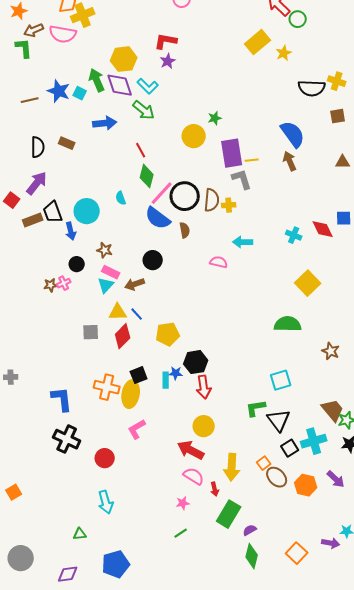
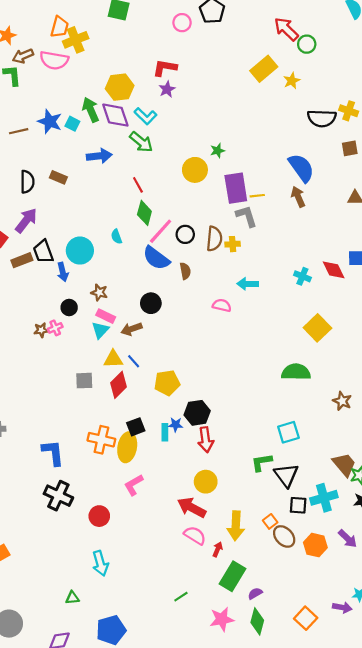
black circle: (185, 196) -> (185, 234), size x0.6
black square: (290, 448) -> (298, 505), turned 36
red arrow: (215, 489) -> (217, 549), turned -144
pink star: (183, 503) -> (222, 619), moved, size x1.6

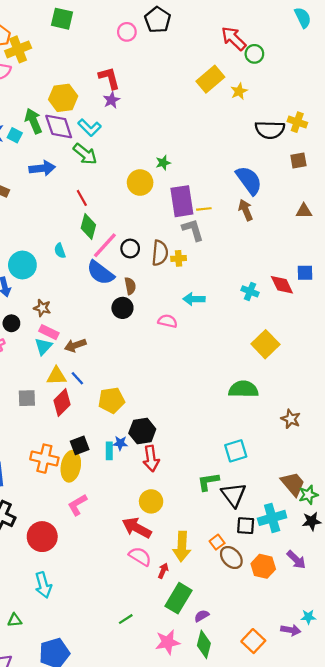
red L-shape: (165, 68) -> (109, 78), turned 65
black circle: (151, 303) -> (122, 308), moved
red circle: (99, 516) -> (42, 537), size x1.4

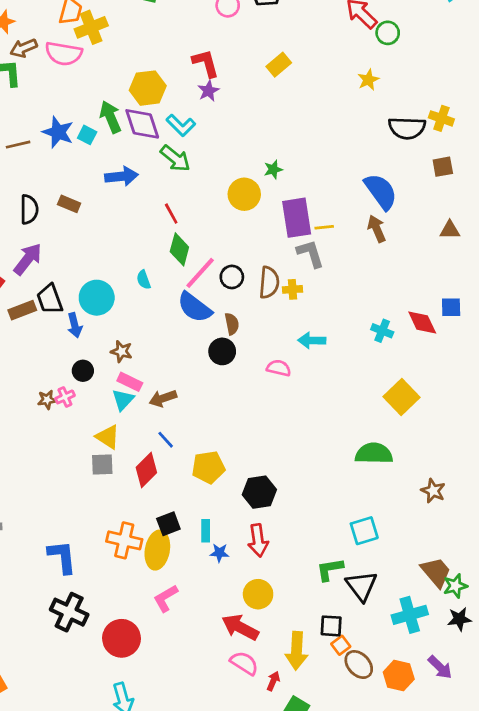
yellow rectangle: (210, 79) -> (279, 65), moved, size x0.7
yellow triangle: (56, 376) -> (108, 437), moved, turned 35
black hexagon: (142, 431) -> (259, 492), moved
blue star: (120, 443) -> (219, 553), moved
black square: (246, 526) -> (331, 626), moved

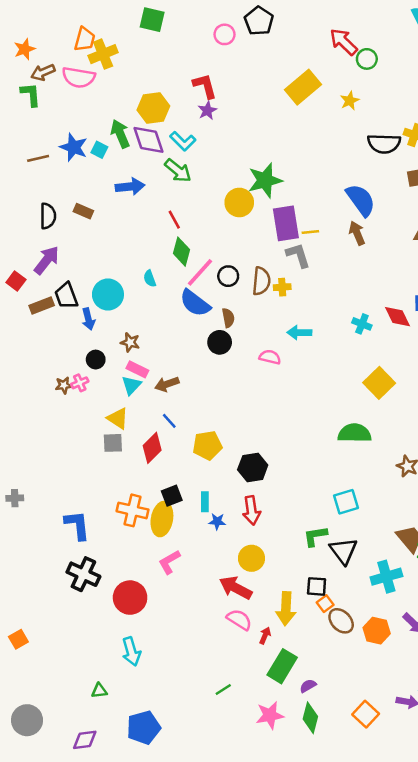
yellow rectangle: (279, 65) -> (303, 87), moved, size x1.6
green star: (273, 169) -> (265, 180), size x2.0

